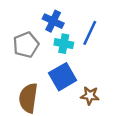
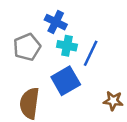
blue line: (90, 33) -> (91, 53), moved
brown star: (90, 96) -> (113, 101), moved

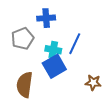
blue cross: (56, 22) -> (46, 18), turned -30
cyan cross: (67, 46) -> (53, 50), moved

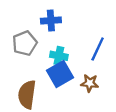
blue line: (75, 44) -> (98, 49), moved
brown star: (93, 83) -> (90, 83), moved

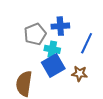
blue cross: (51, 20) -> (60, 26), moved
gray pentagon: (25, 43) -> (35, 34), moved

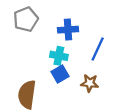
gray pentagon: (35, 34) -> (26, 19), moved
blue square: (53, 65) -> (60, 74), size x0.7

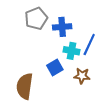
gray pentagon: (26, 19) -> (36, 19), moved
cyan cross: (59, 56) -> (71, 51), moved

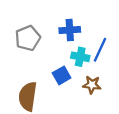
gray pentagon: (36, 19) -> (28, 38), moved

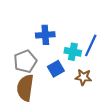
blue cross: (70, 30) -> (45, 35), moved
gray pentagon: (28, 38) -> (25, 61), moved

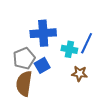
blue cross: (45, 35) -> (43, 33), size x1.4
blue square: (56, 69) -> (42, 65), moved

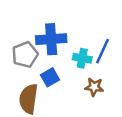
gray pentagon: (24, 58) -> (25, 55), moved

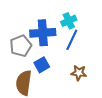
blue line: (102, 51) -> (72, 40), moved
cyan cross: (82, 58) -> (69, 21), moved, turned -35

